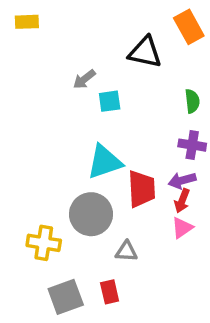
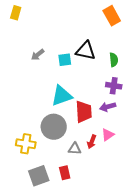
yellow rectangle: (27, 22) -> (16, 13), turned -72
black triangle: (145, 52) -> (86, 51), moved
gray arrow: (84, 79) -> (38, 55), moved
red arrow: (182, 201) -> (92, 142), moved

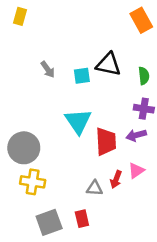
gray arrow: (38, 55) -> (48, 69), turned -88
cyan triangle: (62, 96) -> (78, 121), turned -45
gray circle: (54, 127) -> (24, 148), moved

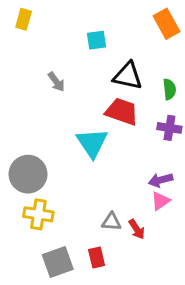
cyan square: (82, 76) -> (97, 40), moved
purple arrow: (136, 135) -> (161, 180), moved
red trapezoid: (106, 142) -> (122, 112), moved, turned -68
red arrow: (116, 179) -> (137, 229), moved, turned -54

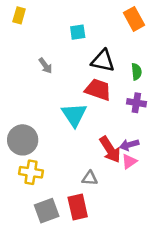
red arrow: (137, 229) -> (110, 150), moved, size x1.6
red rectangle: (97, 257) -> (78, 207), size x1.5

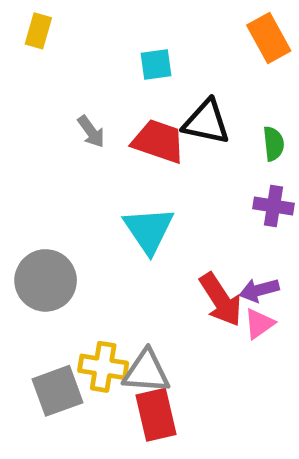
red trapezoid: (98, 90) -> (158, 141), moved
yellow cross: (31, 172) -> (103, 367), moved
gray triangle: (90, 178) -> (146, 372), moved, size x1.5
gray square: (47, 211) -> (58, 391), moved

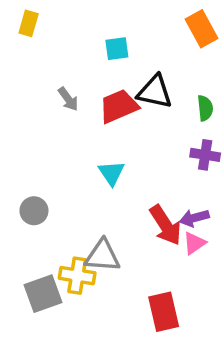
red trapezoid: (158, 141) -> (119, 106), turned -42
cyan triangle: (149, 230) -> (111, 173), size x0.7
gray circle: (46, 280) -> (34, 211), size x0.6
gray triangle: (146, 372) -> (102, 256), moved
red rectangle: (156, 415) -> (164, 312), moved

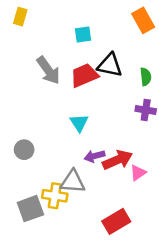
gray arrow: (68, 99) -> (48, 70), size x1.6
purple arrow: (194, 218) -> (94, 156), moved
red arrow: (165, 225) -> (117, 160), turned -80
red rectangle: (164, 312) -> (116, 221), turned 72

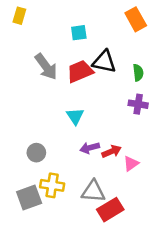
gray circle: (24, 150) -> (36, 153), moved
red arrow: (117, 160) -> (111, 151), size x0.7
gray triangle: (73, 182) -> (93, 191), moved

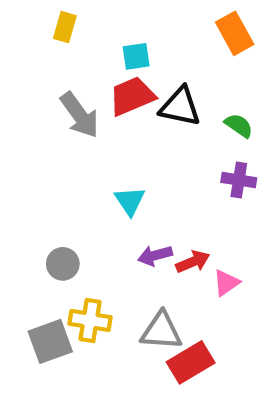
yellow rectangle: (19, 16) -> (65, 27), moved
red trapezoid: (80, 71) -> (132, 96), moved
green semicircle: (138, 73) -> (239, 126), turned -49

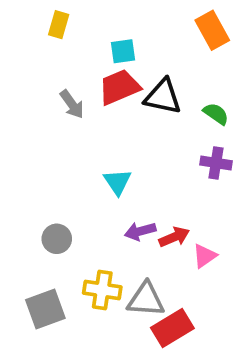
gray arrow: (80, 115) -> (72, 104), size x0.7
yellow cross: (90, 320) -> (102, 290), moved

